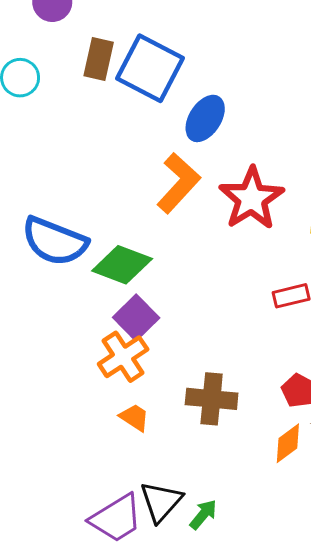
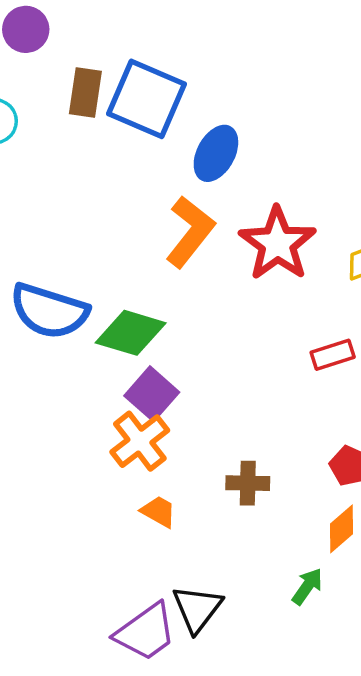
brown cross: (212, 399) -> (248, 483), size x0.7
green arrow: (203, 514) -> (307, 586), moved

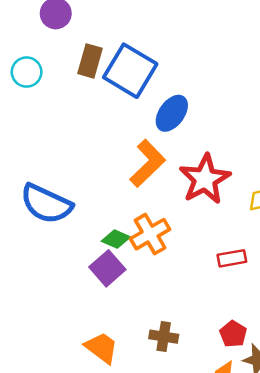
green diamond: (131, 333) -> (116, 239), moved, size x0.6
orange cross: (140, 441) -> (150, 234), moved
orange trapezoid: (159, 512) -> (101, 348), size x1.4

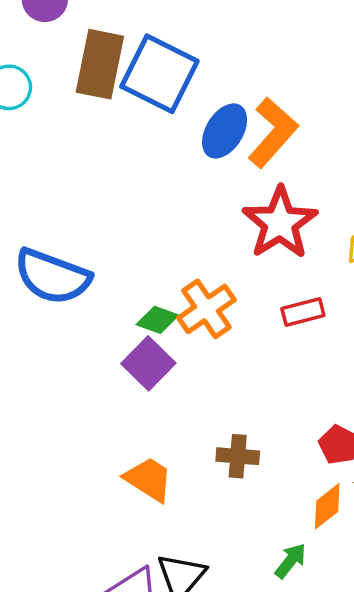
brown rectangle: (90, 61) -> (100, 64), size x1.4
orange L-shape: (147, 163) -> (273, 133), moved
red rectangle: (232, 258) -> (303, 312), moved

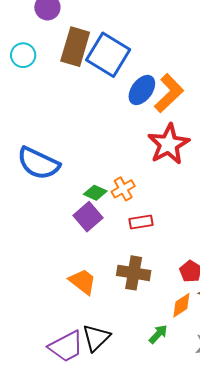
orange cross: (206, 309) -> (123, 189), size x0.7
red rectangle: (303, 312) -> (141, 222), moved
brown cross: (238, 456) -> (134, 273), size x1.4

